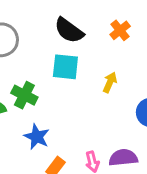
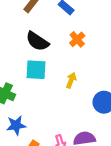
blue star: (37, 137) -> (16, 125), turned -30

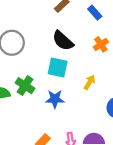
blue star: (16, 125) -> (55, 99), moved

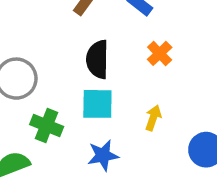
black semicircle: (63, 41) -> (97, 59), turned 60
green cross: (25, 86) -> (47, 125), moved

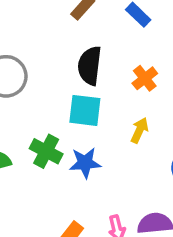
orange cross: (160, 53) -> (145, 78), moved
green cross: (47, 125) -> (46, 151), moved

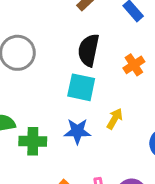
yellow arrow: (140, 130) -> (115, 119), moved
green cross: (46, 151) -> (33, 141), moved, turned -32

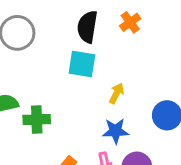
orange cross: (134, 65) -> (130, 22), moved
blue star: (77, 131) -> (116, 131), moved

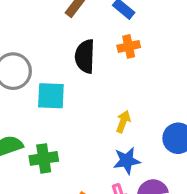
orange cross: (130, 22) -> (129, 46), turned 30
cyan square: (82, 64) -> (51, 96), moved

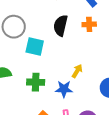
green cross: (44, 158) -> (36, 82), moved
blue star: (127, 161) -> (64, 89), moved

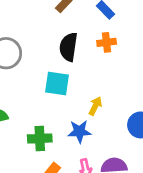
cyan square: (35, 46) -> (57, 84), moved
green cross: (36, 82) -> (40, 138), moved

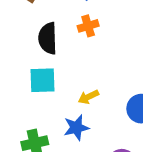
yellow arrow: (95, 106) -> (88, 97), turned -132

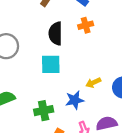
yellow arrow: (88, 97) -> (93, 83), moved

